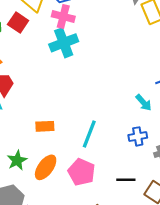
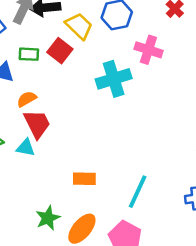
pink cross: (63, 17) -> (148, 50), moved

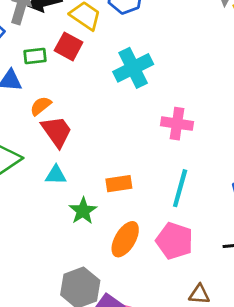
pink cross: (148, 50) -> (177, 124), moved
cyan triangle: (26, 148) -> (56, 175), moved
green star: (48, 218) -> (83, 211), moved

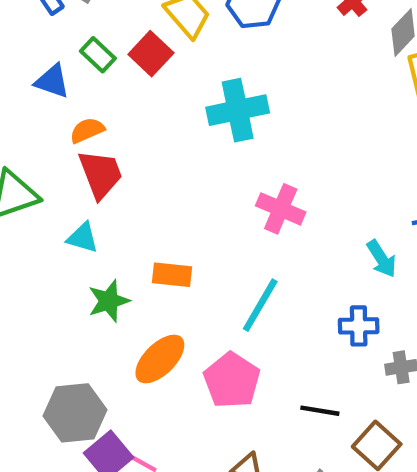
green rectangle: (35, 56) -> (98, 55), turned 35

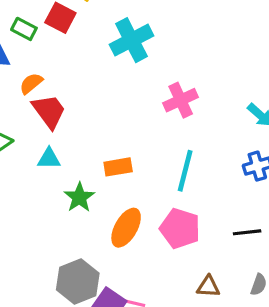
pink cross: (281, 209) -> (181, 100), turned -32

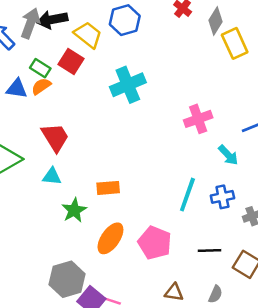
orange semicircle: (31, 83) -> (41, 86), moved
pink cross: (181, 100) -> (198, 119), moved
cyan line: (185, 171) -> (187, 195), moved

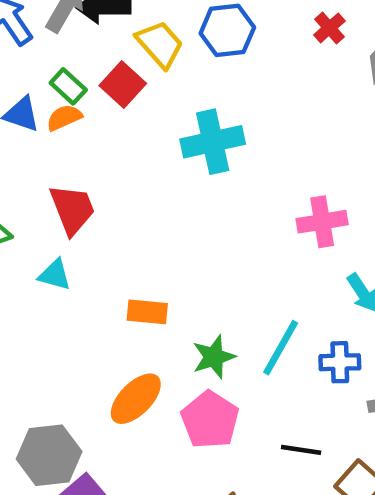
green star: (74, 210) -> (214, 357), moved

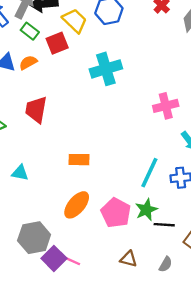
red square: (123, 85) -> (57, 43), turned 30
green rectangle: (68, 86) -> (30, 31), moved
red trapezoid: (72, 209) -> (36, 110), turned -144
cyan triangle: (55, 275) -> (20, 173), moved
green star: (214, 357) -> (146, 210), moved

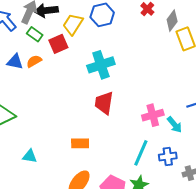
yellow trapezoid: (75, 21) -> (73, 24), turned -100
pink cross: (166, 106) -> (153, 115), moved
red trapezoid: (36, 110) -> (104, 103), moved

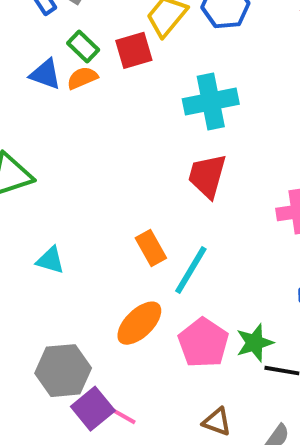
green rectangle: (35, 34) -> (83, 46), moved
orange rectangle: (80, 143) -> (151, 248), turned 54
cyan line: (141, 153) -> (191, 270), moved

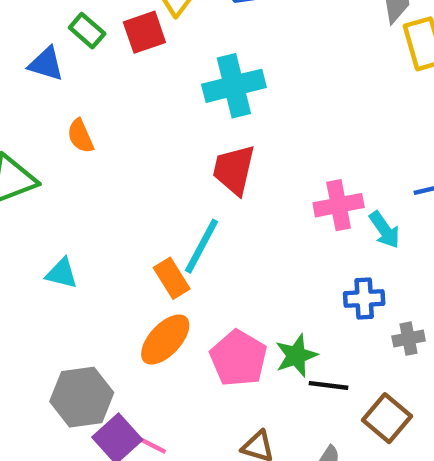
orange semicircle: (82, 78) -> (80, 136), moved, turned -88
orange rectangle: (151, 248) -> (172, 278), moved
cyan line: (191, 270) -> (202, 246), moved

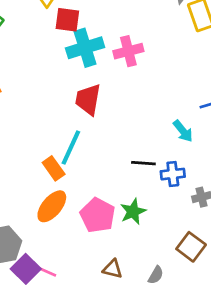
red square: (144, 32) -> (67, 20), moved, turned 30
pink cross: (339, 205) -> (128, 51), moved
black line: (328, 385) -> (143, 163), moved

